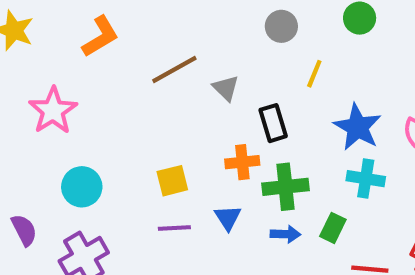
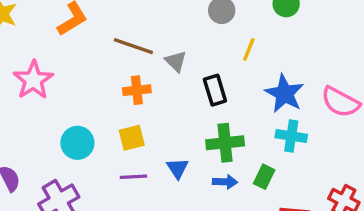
brown line: (174, 70) -> (133, 46), turned 48
orange cross: (242, 162) -> (137, 90), moved
cyan circle: (82, 187) -> (77, 143), moved

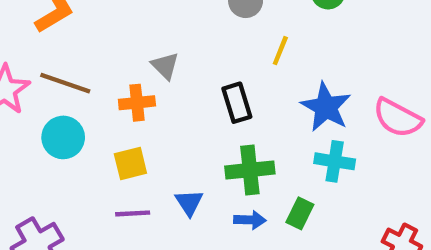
brown line: (133, 46) -> (65, 83), moved
gray triangle: (176, 61) -> (165, 66), moved
cyan circle: (77, 143) -> (63, 137), moved

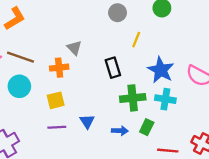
green cross: (250, 170) -> (133, 98), moved

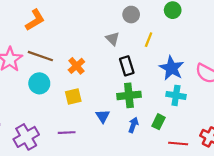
gray triangle: (74, 48) -> (113, 39), moved
orange cross: (59, 68) -> (76, 66), turned -35
green cross: (133, 98) -> (129, 95), moved
purple line: (57, 127) -> (67, 133), moved
blue arrow: (120, 131) -> (133, 125), turned -72

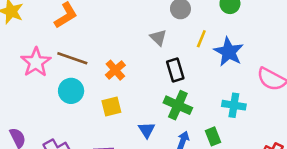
blue star: (172, 68) -> (229, 52), moved
green cross: (129, 95) -> (178, 105), turned 30
green rectangle: (158, 122) -> (213, 136), turned -48

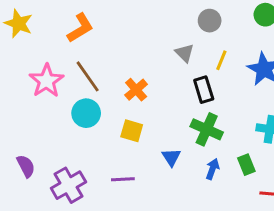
yellow line: (201, 39) -> (221, 60), moved
brown line: (72, 58) -> (88, 76), turned 36
yellow square: (111, 107) -> (132, 131), turned 30

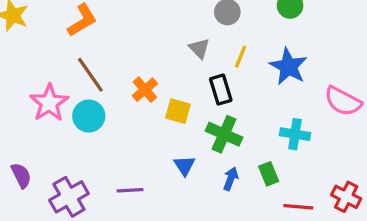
pink star: (46, 81) -> (49, 103), moved
yellow square: (132, 131) -> (178, 111), moved

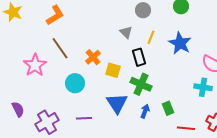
cyan circle: (89, 116) -> (75, 83), moved
cyan cross: (295, 134) -> (203, 87), moved
blue triangle: (184, 166) -> (117, 103), size x1.6

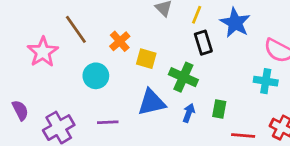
black rectangle: (139, 57) -> (203, 43), moved
blue triangle: (117, 103) -> (152, 102), turned 50
green rectangle: (168, 108) -> (219, 109), turned 32

